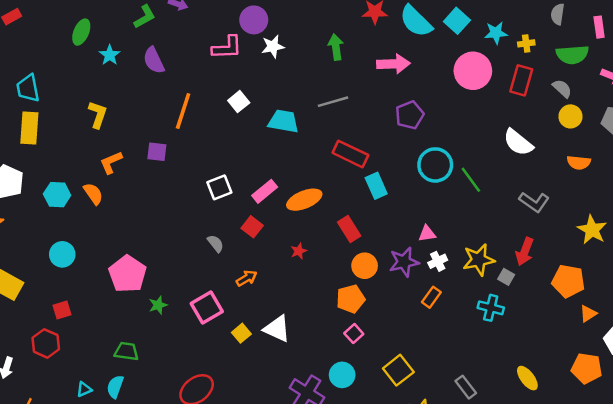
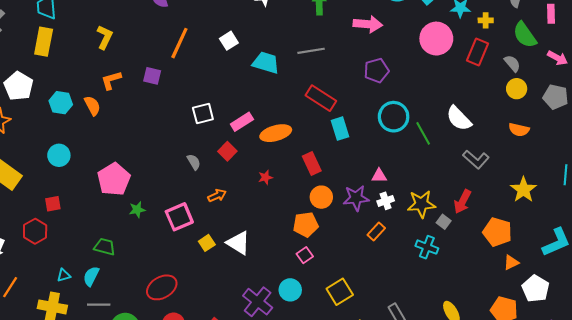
green semicircle: (572, 55) -> (525, 35), turned 52
white semicircle: (518, 142) -> (459, 118), moved

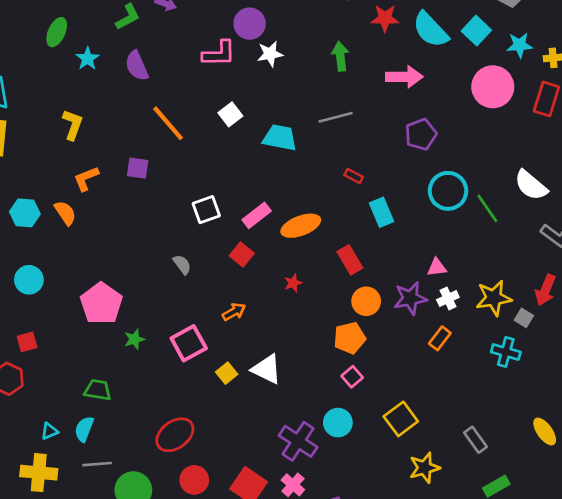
orange line: (179, 43) -> (168, 123), turned -60
red rectangle: (321, 98) -> (354, 176), size x0.5
gray semicircle: (194, 162) -> (182, 264), moved

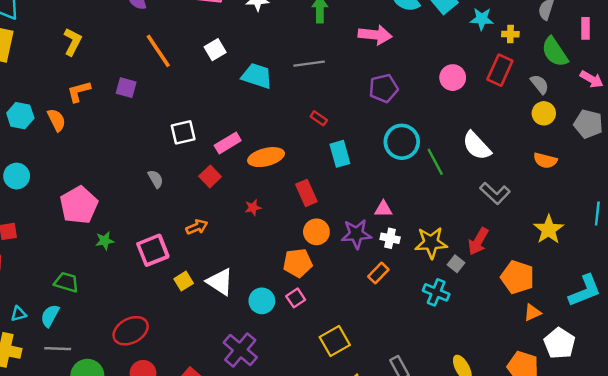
pink circle: (493, 87) -> (453, 78), moved, size x0.7
white cross: (448, 299) -> (390, 238), turned 30
cyan circle: (338, 423) -> (262, 301), moved

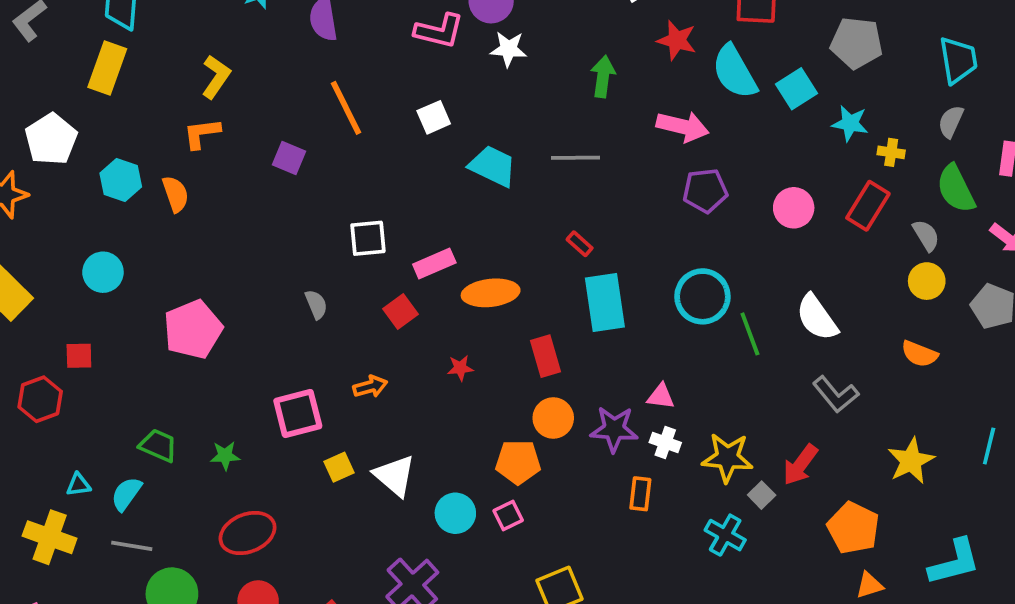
purple pentagon: (384, 88) -> (705, 191), moved
orange L-shape: (79, 91) -> (202, 133), moved
cyan rectangle: (340, 154) -> (605, 303), size x1.4
green star: (105, 241) -> (225, 456), moved
orange rectangle: (378, 273) -> (640, 494), turned -45

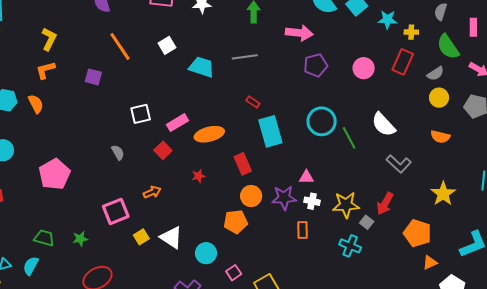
gray semicircle: (926, 235) -> (435, 74), turned 96
pink square: (508, 516) -> (234, 273), moved

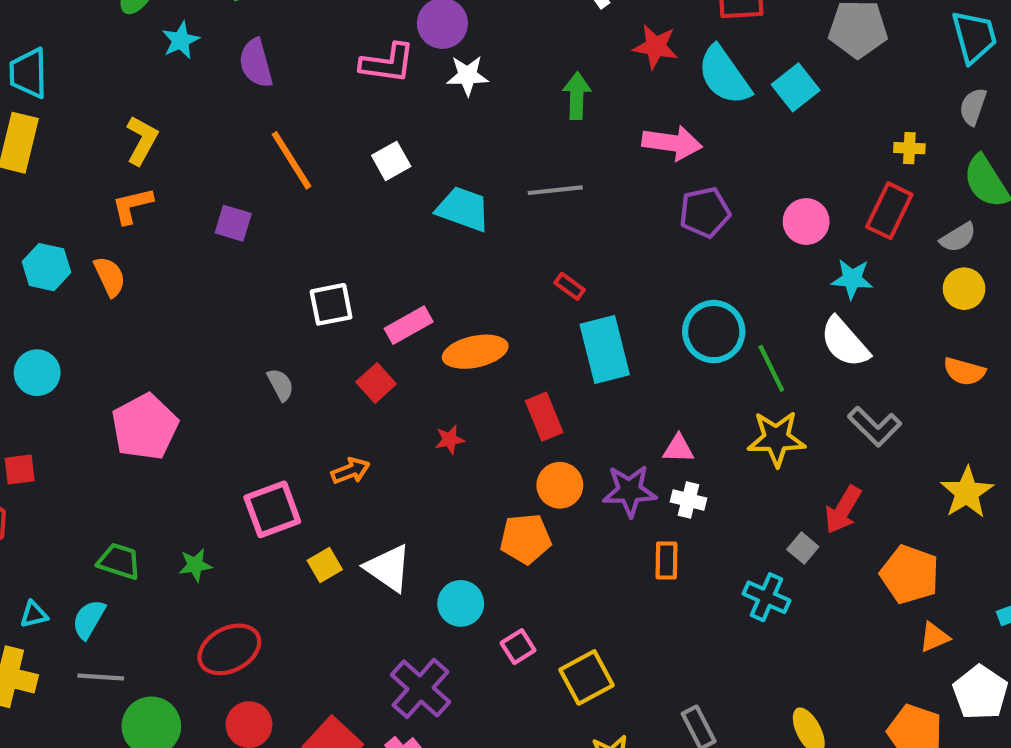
cyan star: (387, 20) -> (852, 279), moved
yellow star: (346, 205) -> (776, 439), moved

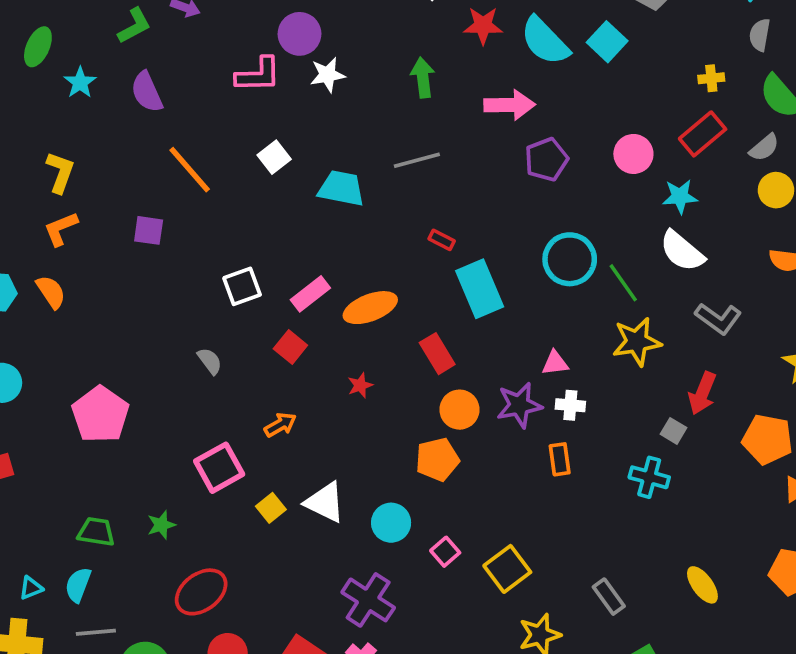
red rectangle: (889, 211) -> (703, 134), turned 33

